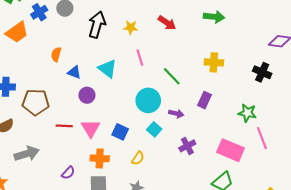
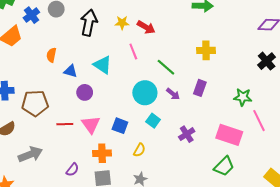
red arrow: (167, 23) -> (146, 27), moved
black cross: (262, 72) -> (267, 61), moved, turned 30
purple arrow: (176, 114) -> (173, 94), moved, turned 32

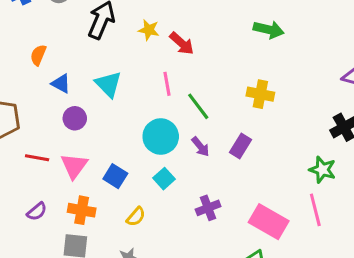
pink line: (133, 52) -> (167, 84), moved
green star: (243, 97) -> (322, 170), moved
purple semicircle: (72, 170) -> (37, 211), moved

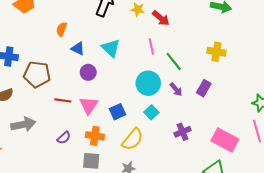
blue square: (115, 176) -> (118, 112), turned 35
yellow semicircle: (136, 217) -> (133, 139), size x1.6

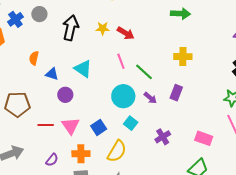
pink rectangle: (225, 140) -> (204, 138), size x0.7

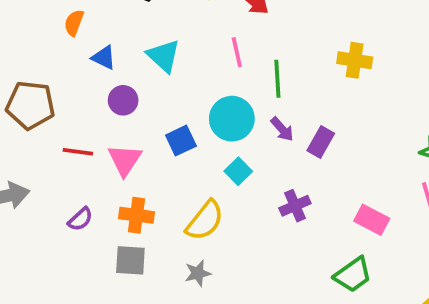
green line: (144, 72) -> (277, 79), turned 36
purple rectangle: (176, 93) -> (321, 142), moved
blue square: (99, 127) -> (181, 141), moved

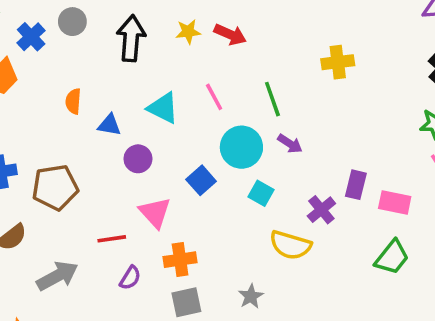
pink line: (237, 52) -> (214, 97), moved
purple rectangle: (321, 142) -> (356, 185), moved
red line: (78, 152) -> (112, 239), moved
yellow semicircle: (205, 220) -> (290, 245), moved, turned 84

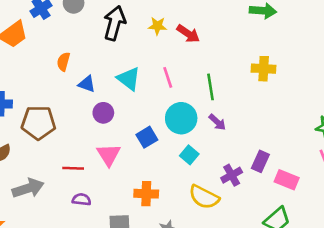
orange cross: (180, 260) -> (146, 194), moved
purple semicircle: (130, 278) -> (81, 199), turned -126

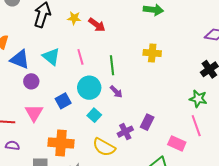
blue triangle: (87, 84) -> (20, 59), size x1.5
pink rectangle: (287, 180) -> (177, 143), moved
orange cross: (146, 194) -> (61, 143), size x1.4

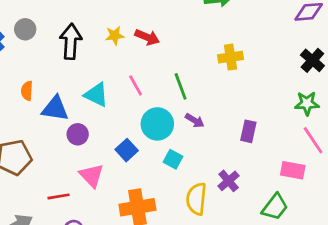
purple rectangle: (147, 122) -> (248, 131), moved
purple cross: (125, 132) -> (229, 181), moved
yellow semicircle: (104, 147) -> (196, 199), turned 80

